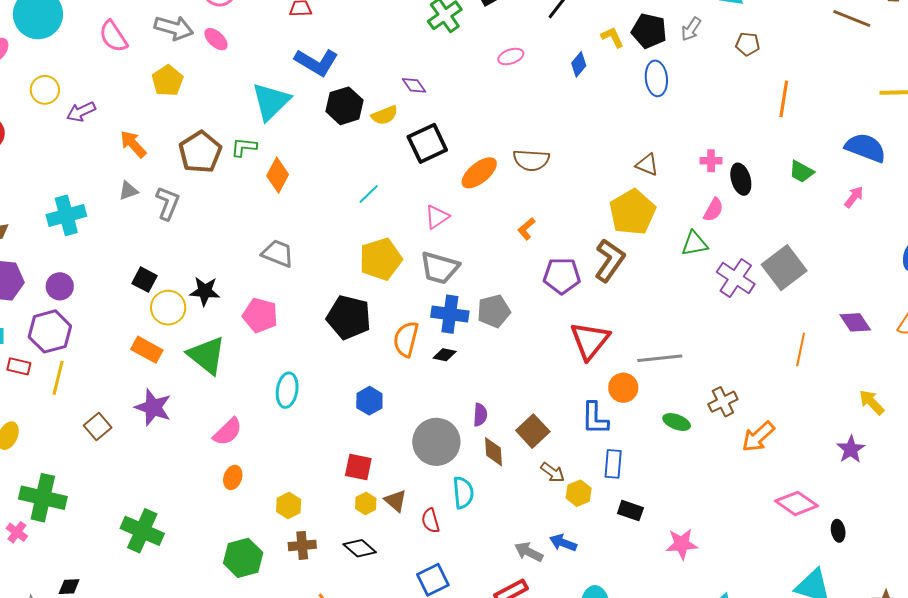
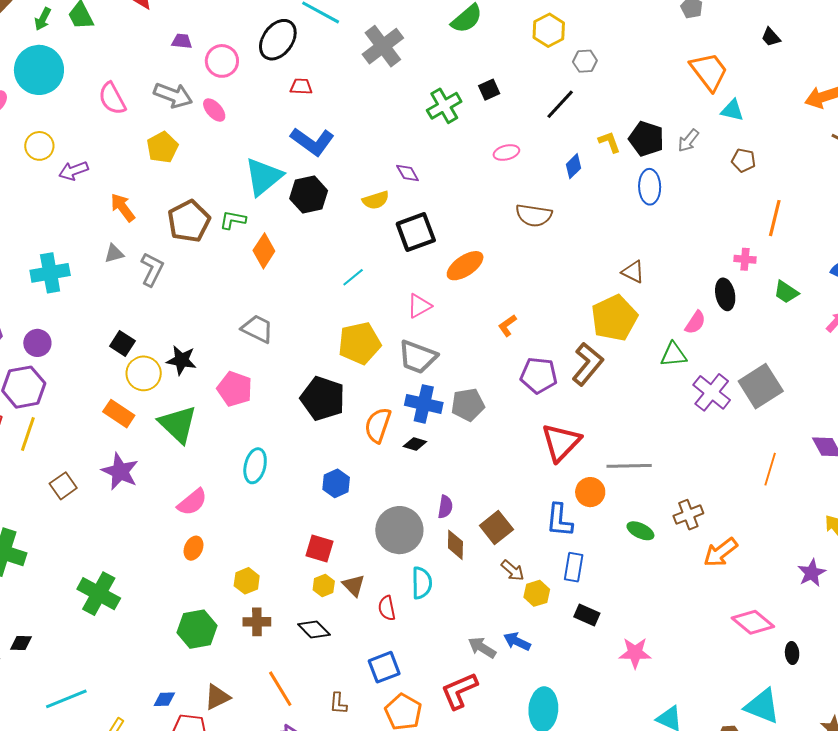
black hexagon: (345, 106) -> (309, 195), moved
brown semicircle: (531, 160) -> (534, 215), moved
pink cross: (711, 161) -> (745, 259), moved

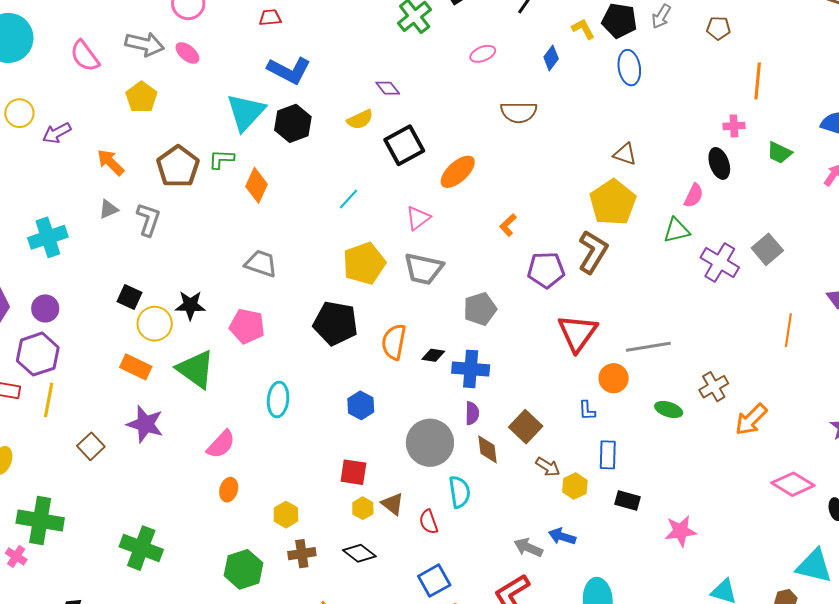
gray square: (761, 386) -> (767, 249), size x0.7
blue cross: (424, 404) -> (471, 369), moved
blue L-shape: (559, 520) -> (587, 410), size x0.6

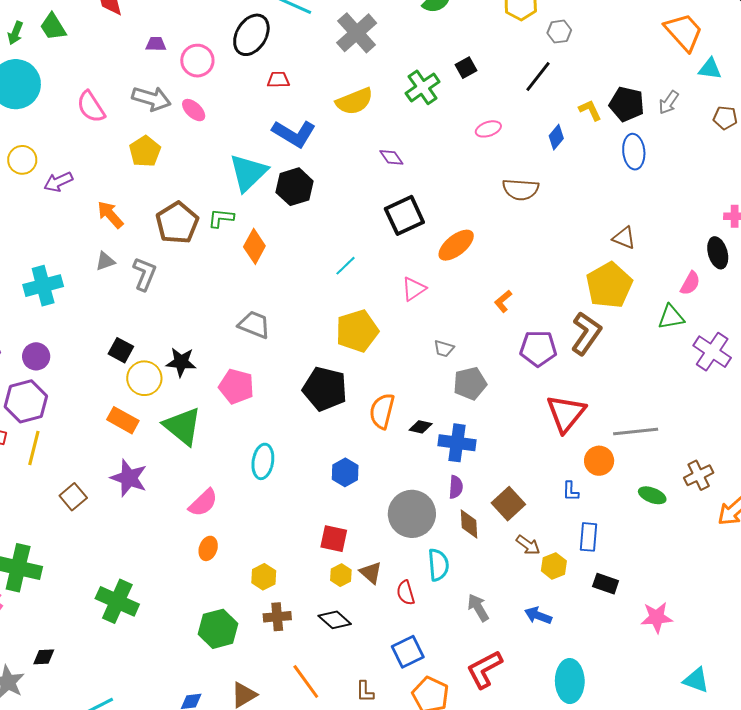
yellow semicircle: (360, 119) -> (354, 101), moved, size x1.4
gray trapezoid: (424, 269) -> (444, 349), moved, size x0.5
gray arrow: (528, 547) -> (478, 608), moved, turned 32

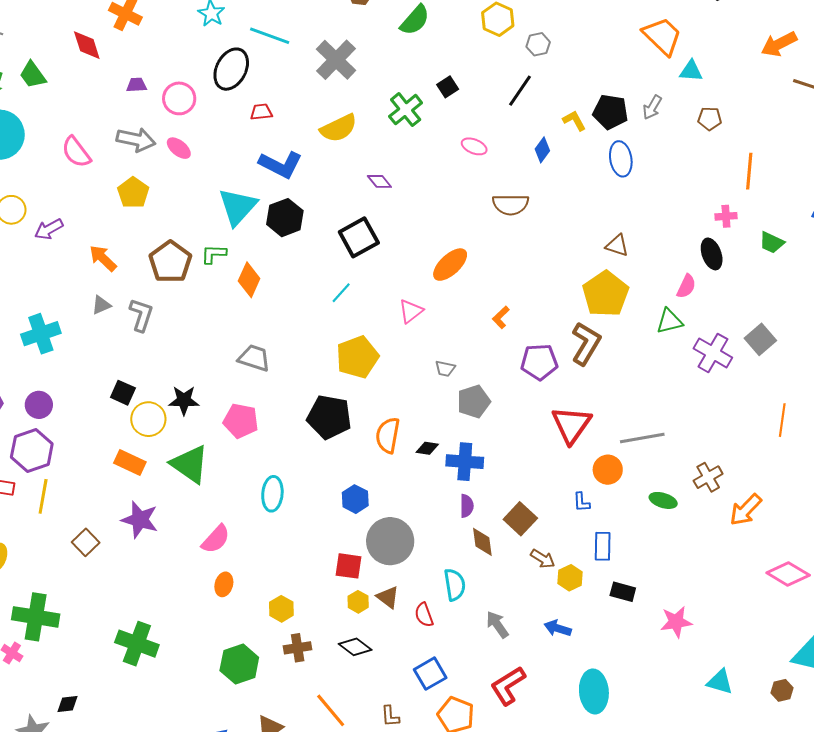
pink ellipse: (488, 129) -> (474, 146), turned 45
black square: (404, 215) -> (359, 237), moved
gray circle: (412, 514) -> (390, 541), moved

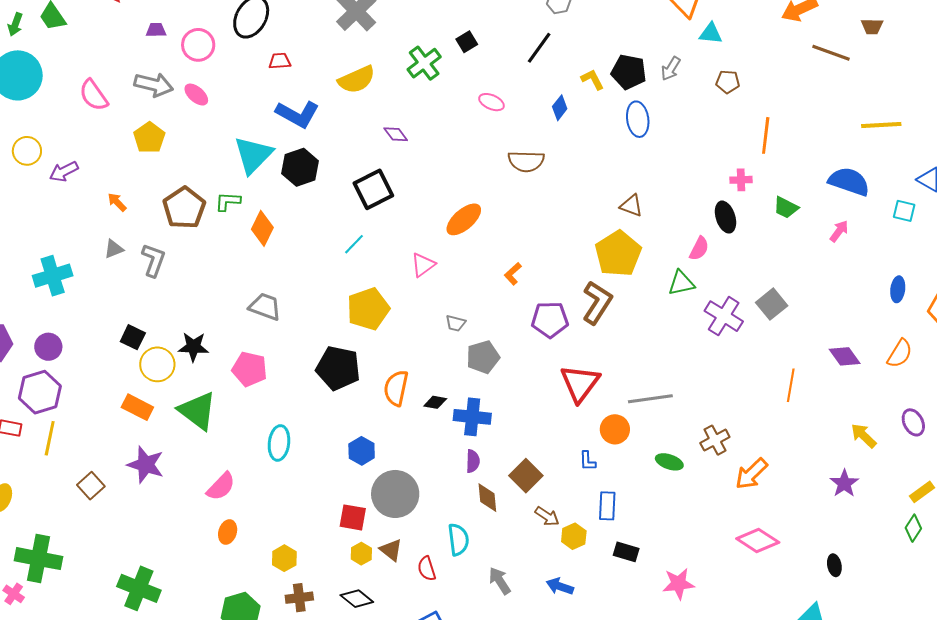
orange arrow: (103, 258) -> (117, 202), size x0.7
pink diamond: (788, 574) -> (758, 541), moved

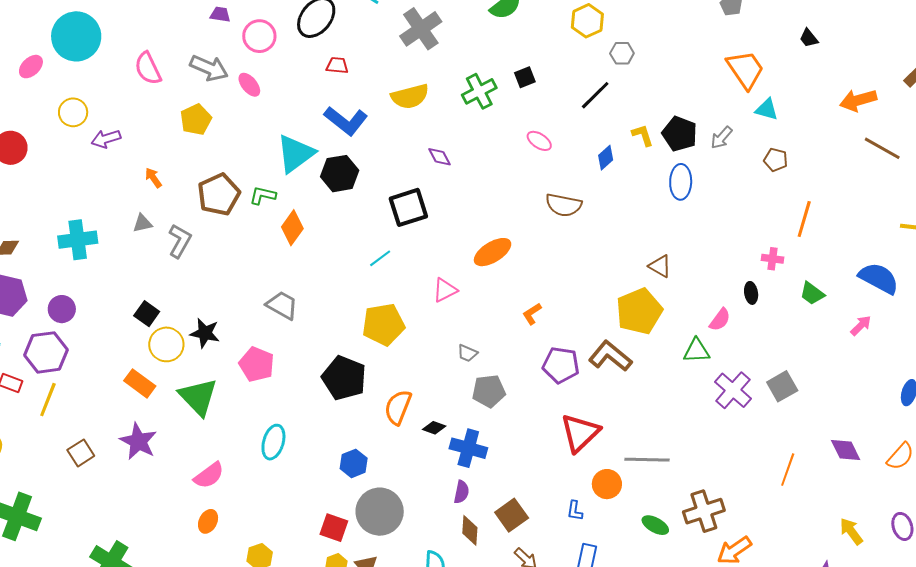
black ellipse: (725, 217) -> (751, 293), size x0.7
brown L-shape: (597, 303) -> (610, 356), turned -93
brown cross: (715, 440) -> (704, 511), size x1.4

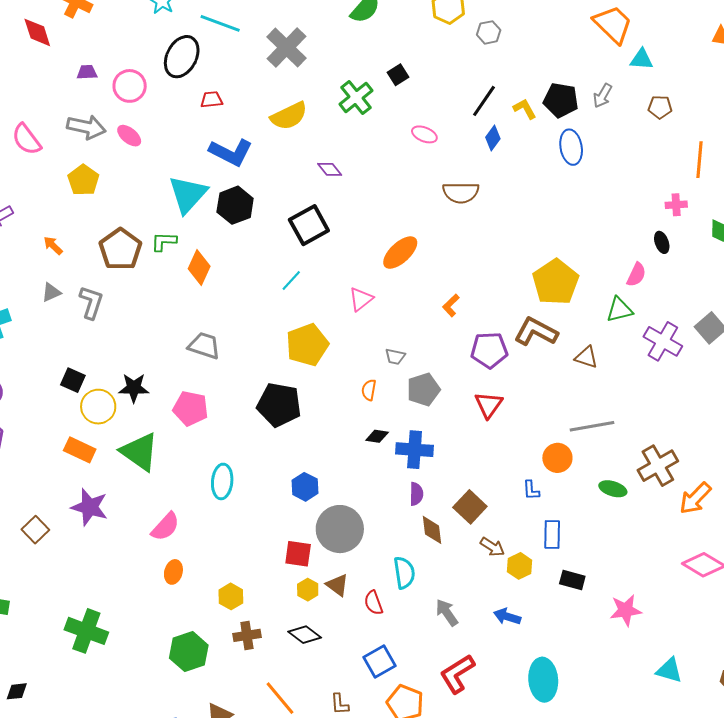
black line: (595, 95) -> (484, 101), moved
brown triangle: (660, 266) -> (586, 357), moved
orange semicircle: (398, 407) -> (369, 390), moved, size x0.6
red triangle: (580, 433) -> (489, 405), moved, size x0.7

